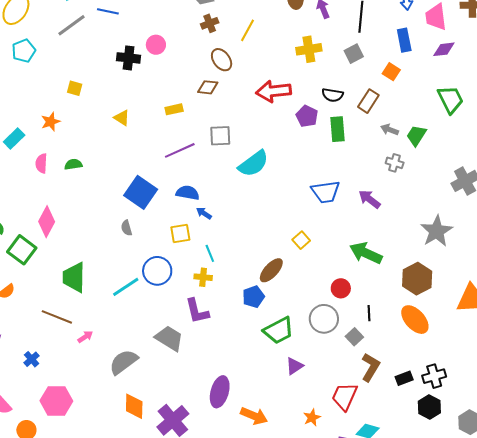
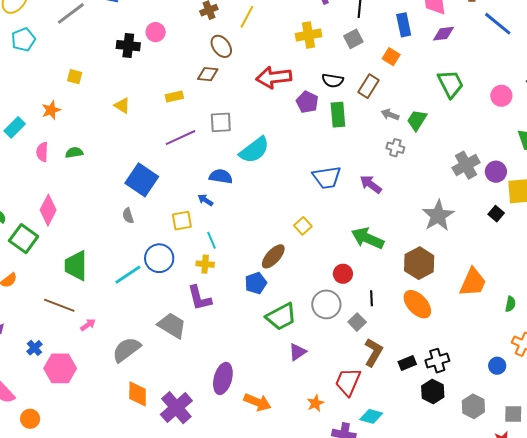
blue semicircle: (188, 193) -> (221, 176), moved
pink hexagon: (56, 401) -> (60, 368), moved

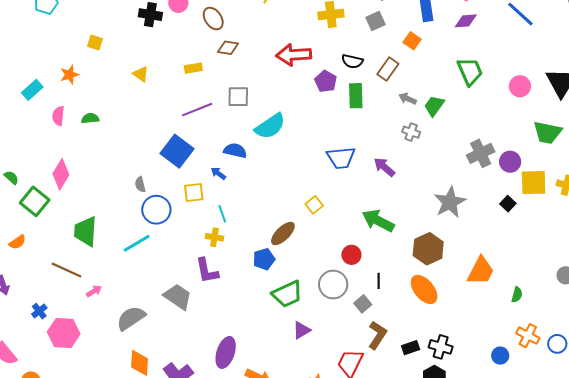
brown ellipse: (221, 46) -> (213, 19), moved
blue square: (142, 180) -> (177, 151), moved
blue circle: (159, 258) -> (156, 210), moved
black cross: (437, 361) -> (441, 347), turned 30

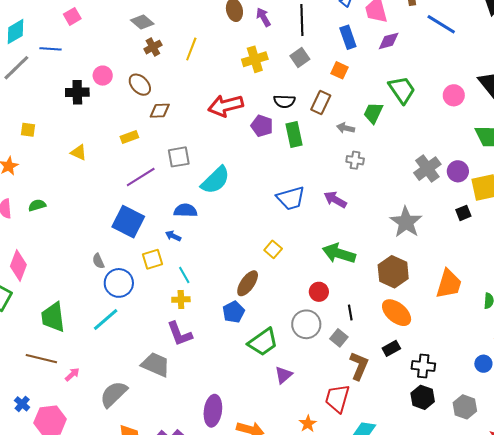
green trapezoid: (434, 106) -> (373, 113), moved
black square: (508, 204) -> (463, 213), turned 35
black rectangle: (411, 348) -> (391, 348), moved

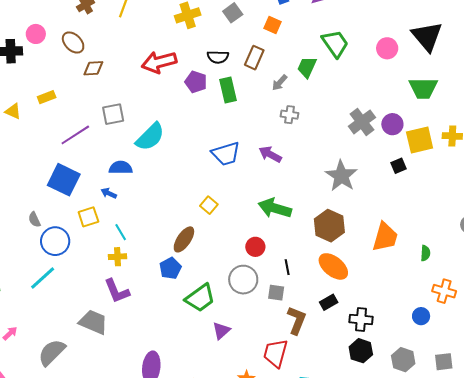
gray arrow: (346, 128) -> (280, 83), turned -60
yellow rectangle: (129, 137) -> (47, 97), moved
gray square: (339, 338) -> (276, 293), turned -30

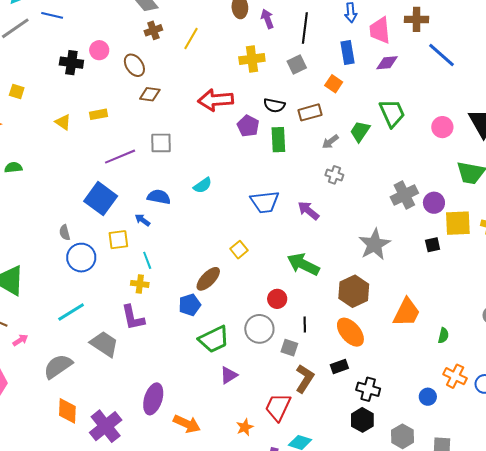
brown rectangle: (254, 58) -> (310, 112), turned 40
cyan semicircle: (150, 137) -> (203, 185), moved, size x0.6
cyan line: (43, 278) -> (71, 312), moved

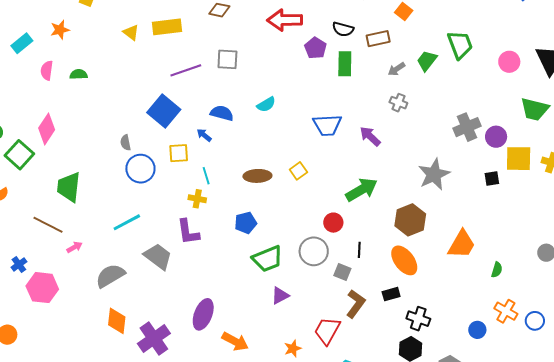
yellow rectangle: (99, 114) -> (167, 27), size x1.6
green arrow: (303, 264) -> (362, 190), turned 120
brown ellipse: (208, 279) -> (257, 176), moved, turned 40

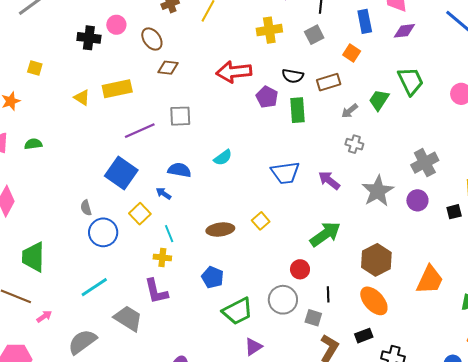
purple circle: (496, 137) -> (417, 200), moved
yellow square: (179, 153) -> (140, 214), turned -35
gray star: (434, 174) -> (378, 191), moved
blue pentagon: (246, 223) -> (213, 277), turned -30

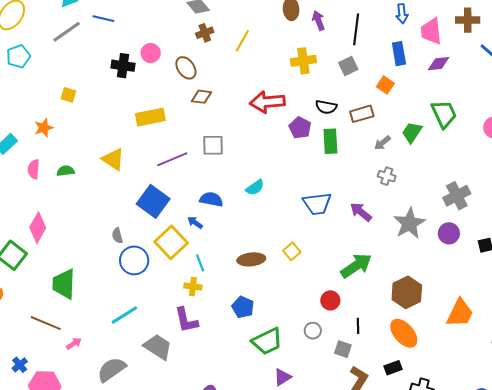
yellow triangle: (82, 98) -> (113, 159), moved, size x1.4
yellow square: (140, 214) -> (171, 242), size x1.5
gray circle: (283, 300) -> (313, 331), size x0.6

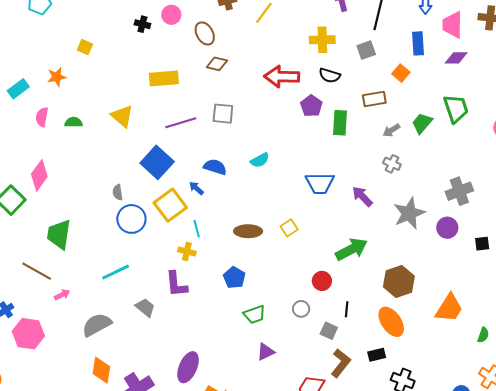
black cross: (123, 66) -> (142, 24), size x0.7
black semicircle: (326, 107) -> (330, 75), moved
green trapezoid: (267, 341) -> (255, 314), size x0.7
gray trapezoid: (158, 347) -> (145, 307), size x0.7

